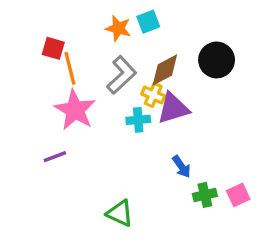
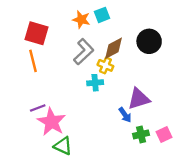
red square: (53, 48) -> (37, 33), size x1.5
orange line: (70, 68) -> (33, 61), moved
purple triangle: (173, 108) -> (139, 99), moved
pink star: (75, 110) -> (51, 122), moved
green triangle: (120, 213) -> (63, 146), moved

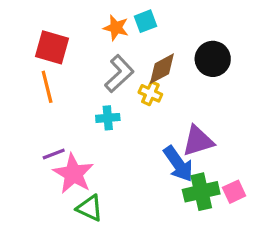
cyan cross: (95, 83) -> (108, 118), moved
blue arrow: (125, 115) -> (178, 164), size x1.6
green cross: (141, 134) -> (201, 192), size x1.5

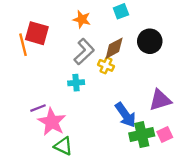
cyan square: (145, 21) -> (121, 11), moved
orange line: (47, 87) -> (23, 45), moved
purple triangle: (198, 141) -> (160, 100), moved

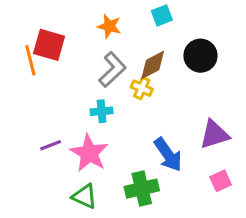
pink star: (52, 122) -> (89, 153), moved
green cross: (142, 135) -> (142, 189), moved

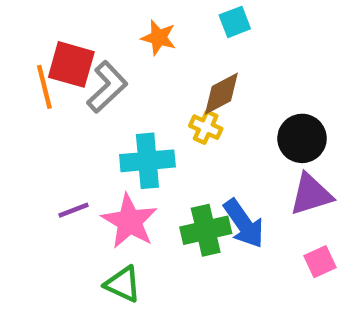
black circle: (200, 56) -> (302, 138), moved
gray L-shape: (112, 70) -> (107, 87), moved
cyan cross: (102, 111) -> (147, 161), size x1.6
green cross: (142, 189) -> (206, 230), moved

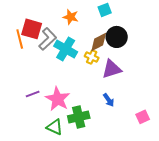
black circle: (302, 138) -> (117, 37), moved
cyan cross: (147, 161) -> (66, 49), moved, turned 35
purple triangle: (311, 194) -> (112, 69), moved
blue arrow: (244, 224) -> (109, 100), size x0.6
green cross: (206, 230) -> (79, 117), moved

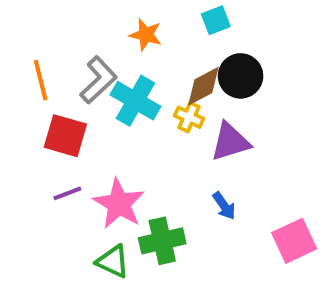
red square: (32, 29) -> (65, 136), moved
pink square: (143, 117) -> (294, 241), size x1.5

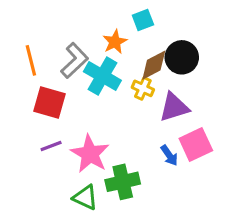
cyan square: (216, 20) -> (143, 20), moved
orange star: (146, 35) -> (115, 42), moved, turned 30
pink square: (294, 241) -> (196, 144), moved

